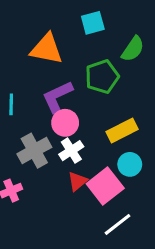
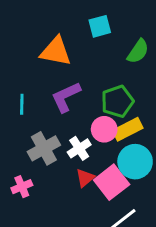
green pentagon: (102, 77) -> (117, 101), moved
pink circle: (65, 123) -> (104, 129), moved
cyan circle: (130, 164) -> (135, 162), size x1.5

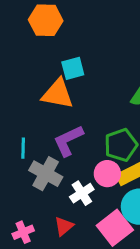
cyan square: (100, 26) -> (73, 68), moved
gray cross: (44, 148) -> (46, 174), moved, turned -32
red triangle: (85, 178) -> (64, 226), moved

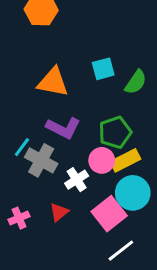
cyan square: (73, 68) -> (103, 69), moved
purple L-shape: (68, 140) -> (63, 128), turned -128
cyan line: (23, 148) -> (22, 147), moved, turned 36

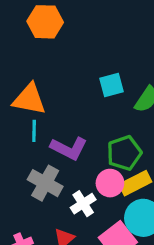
orange triangle: (53, 82) -> (29, 99), moved
cyan line: (22, 147) -> (34, 131), moved, turned -36

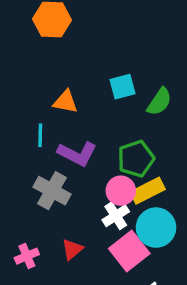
orange triangle: (29, 99) -> (65, 102), moved, size x0.7
white cross: (83, 204) -> (116, 216), moved

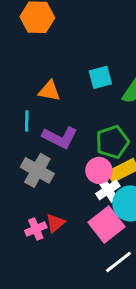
white cross: (116, 216) -> (108, 190), moved
pink cross: (27, 256) -> (36, 229), moved

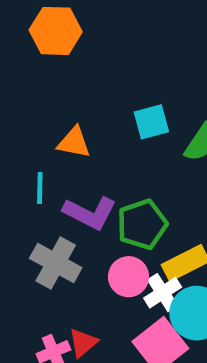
green pentagon: (112, 142) -> (142, 224), moved
pink circle: (99, 170) -> (129, 277), moved

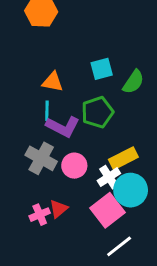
cyan line: (40, 188) -> (47, 111), moved
green pentagon: (142, 224) -> (97, 112), moved
pink circle: (129, 277) -> (74, 166), moved

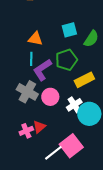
purple L-shape: (63, 127) -> (42, 70), turned 120
yellow rectangle: (123, 158) -> (84, 80), moved
pink square: (107, 210) -> (71, 146), moved
white line: (119, 246) -> (53, 153), moved

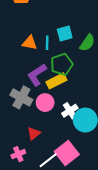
cyan line: (31, 59) -> (47, 43), moved
yellow rectangle: (84, 80) -> (56, 81), moved
pink cross: (26, 131) -> (18, 154), moved

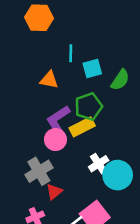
cyan line: (47, 43) -> (71, 53), moved
gray cross: (21, 97) -> (39, 171), moved, turned 30
pink circle: (45, 103) -> (55, 140), moved

